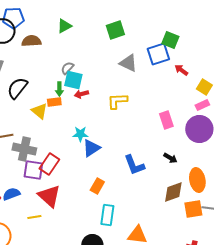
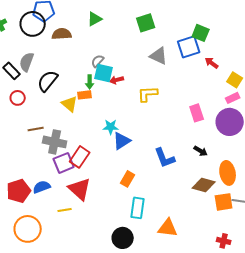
red arrow: (81, 94) -> (117, 80), moved
purple square: (33, 170) -> (64, 163), turned -30
brown diamond: (173, 192) -> (204, 185), turned 35

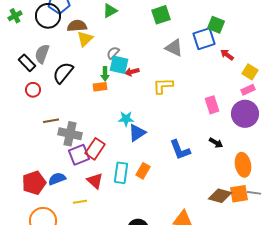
yellow triangle: (70, 104) -> (85, 39), moved, turned 36
brown diamond: (204, 185) -> (220, 196), moved
red triangle: (80, 189) -> (95, 181), size x0.7
cyan rectangle: (138, 208) -> (121, 173), moved

